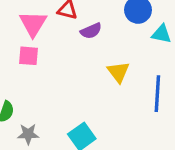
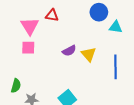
purple semicircle: (91, 31) -> (69, 51), moved

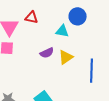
cyan triangle: (116, 27) -> (62, 31), moved
yellow triangle: (89, 54) -> (66, 57), turned 35

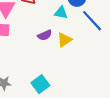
blue line: (91, 71) -> (92, 21), moved, turned -45

